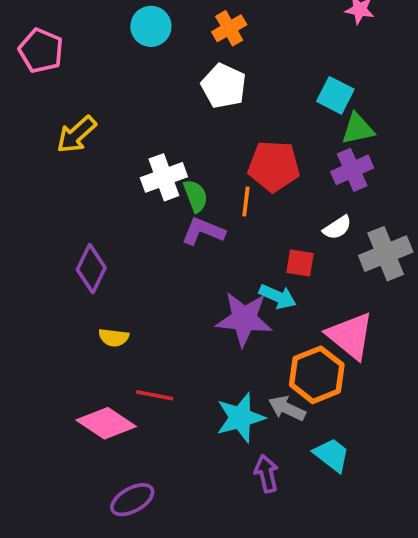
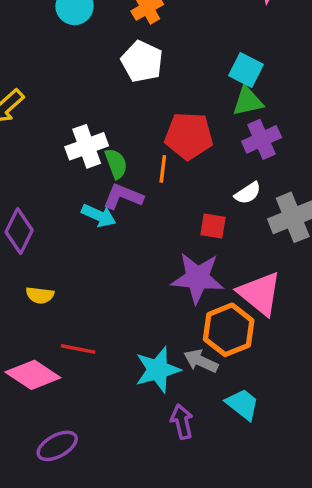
green triangle: (358, 129) -> (248, 101), moved
cyan arrow: (278, 297) -> (99, 216), moved
purple star: (244, 319) -> (197, 278), moved

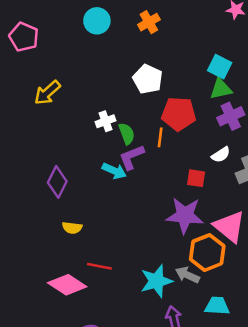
white pentagon: (142, 61) -> (148, 79), moved
white cross: (87, 146) -> (106, 121), size x0.7
purple L-shape: (123, 197) -> (132, 157), turned -44
cyan trapezoid: (242, 404) -> (217, 306), turned -35

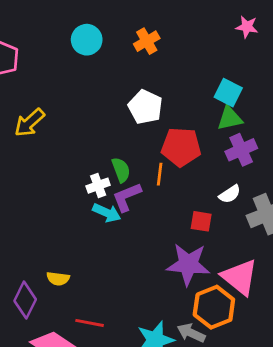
white cross: (106, 121) -> (98, 186), moved
purple diamond: (57, 182) -> (25, 300), moved

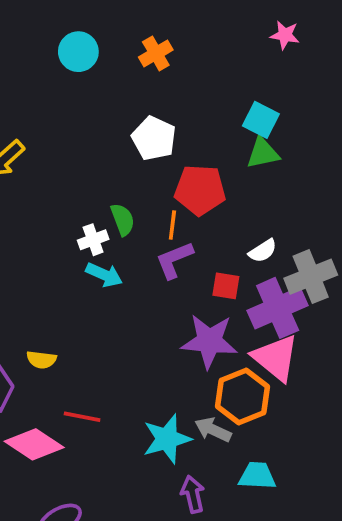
purple cross: (241, 150) -> (278, 308), moved, size x1.4
purple L-shape: (127, 197) -> (174, 260), moved

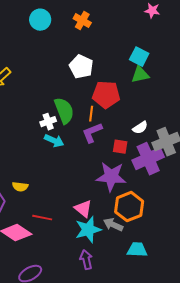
orange cross: (156, 53) -> (82, 21), turned -30
green semicircle: (123, 219) -> (64, 111), size x1.5
pink triangle: (276, 358) -> (83, 209), moved, size x0.7
purple arrow: (193, 494) -> (86, 260), moved

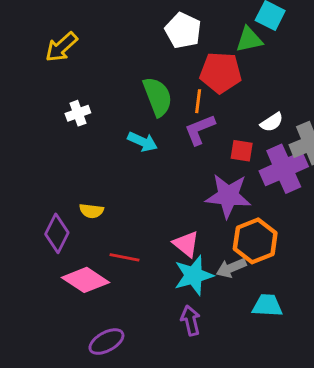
green triangle: (140, 75) -> (249, 40), moved
white cross: (48, 122) -> (78, 113), moved
gray arrow: (113, 225) -> (231, 268), turned -48

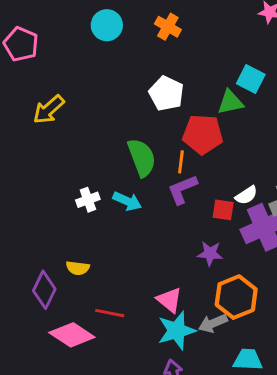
white cross: (78, 113) -> (88, 200), moved
white semicircle: (272, 122) -> (246, 195), moved
purple star: (228, 196) -> (210, 253), size x0.6

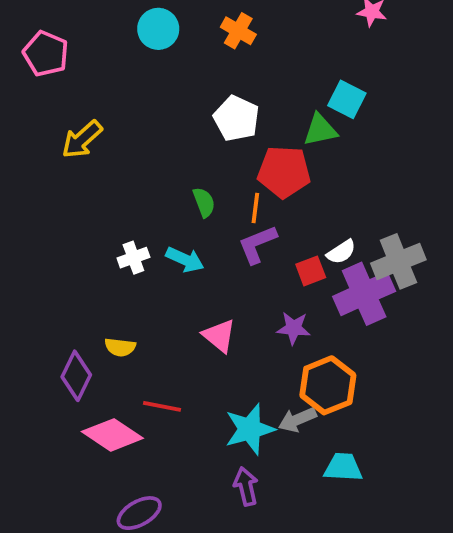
green semicircle: (142, 158) -> (204, 202), size x0.6
red square: (223, 210) -> (311, 271), turned -30
pink triangle: (169, 300) -> (219, 336), moved

